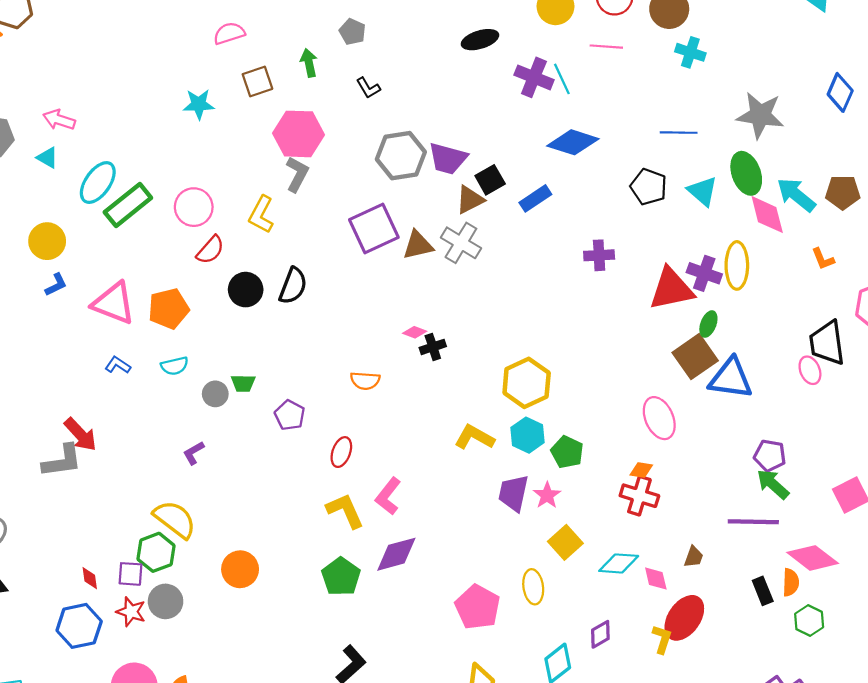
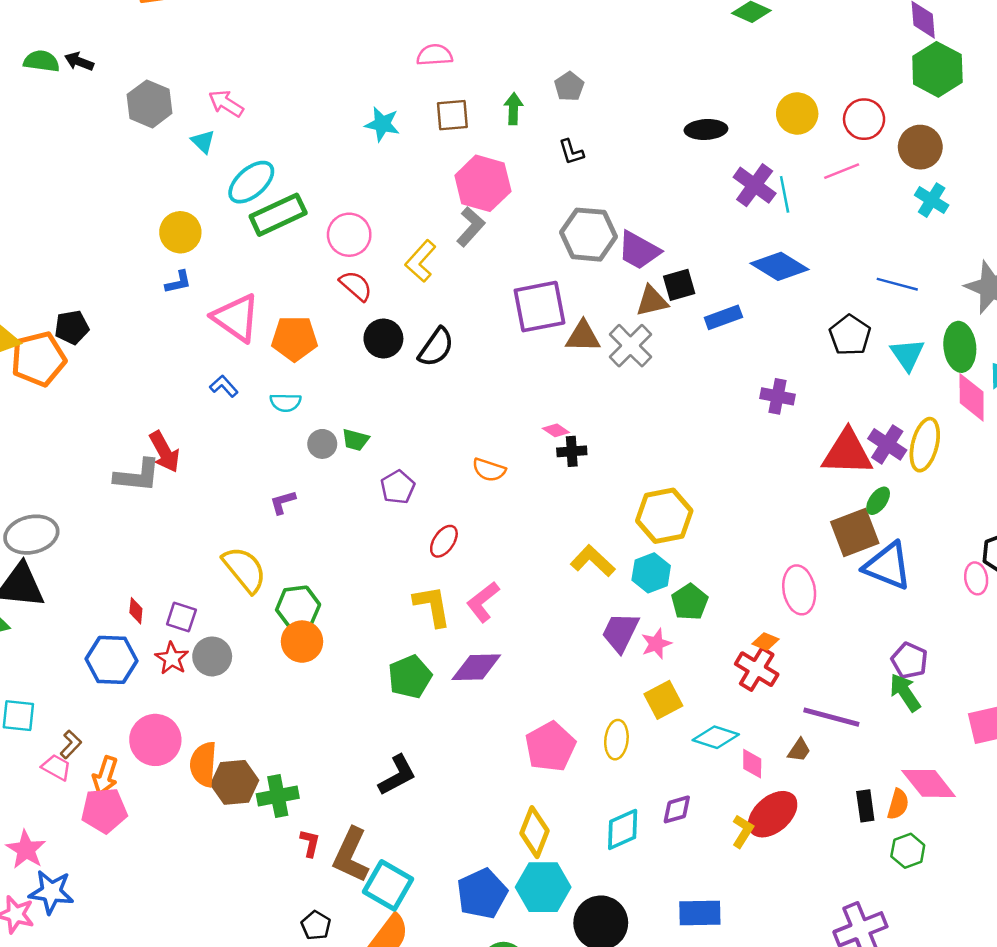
pink line: (606, 47) -> (842, 171), turned -40
red semicircle: (210, 250) -> (356, 286), turned -104
purple line: (753, 522) -> (831, 717), moved
green hexagon: (156, 552) -> (298, 607), moved

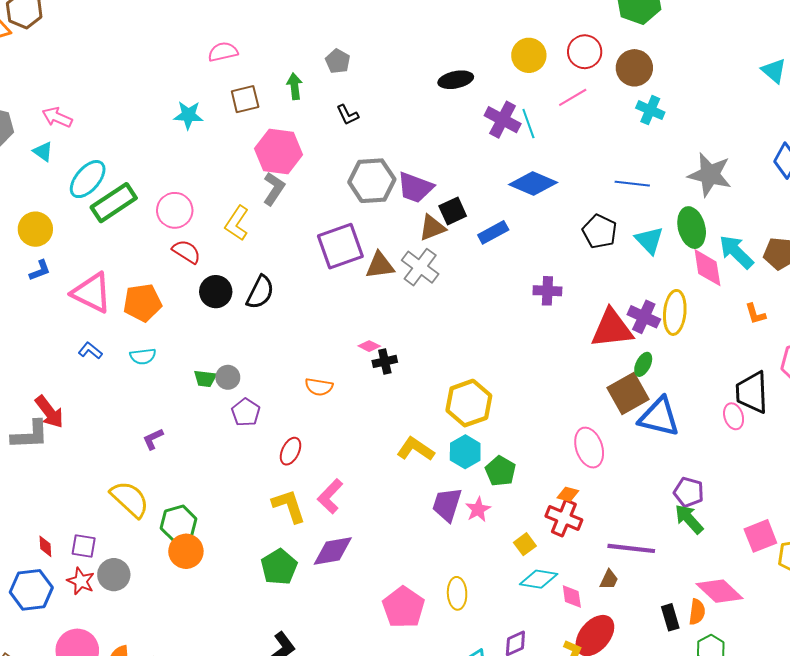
gray circle: (322, 444) -> (228, 377), moved
yellow square: (663, 700) -> (525, 544), moved, size x0.7

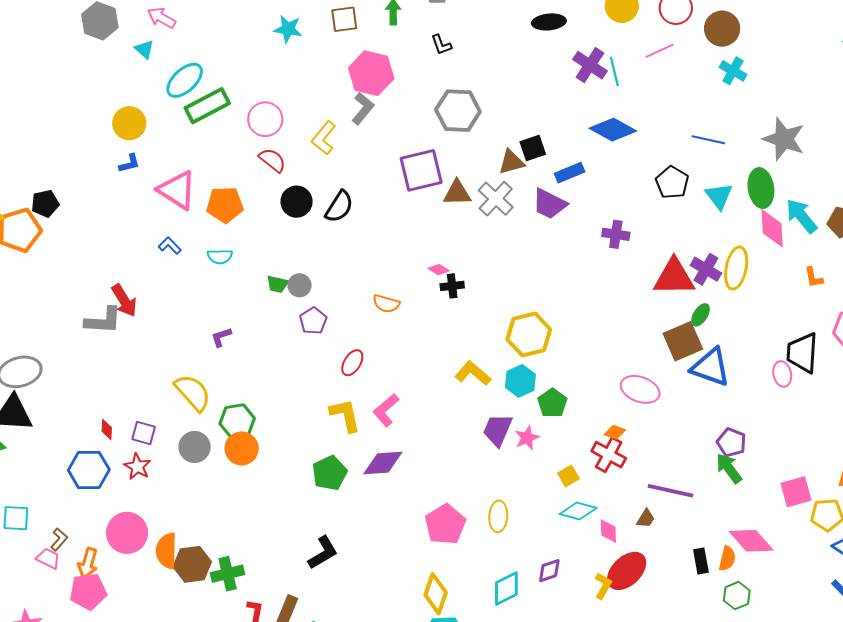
purple trapezoid: (415, 188) -> (549, 204), moved
pink ellipse: (589, 448) -> (640, 389), turned -57
gray circle: (114, 575) -> (195, 447), moved

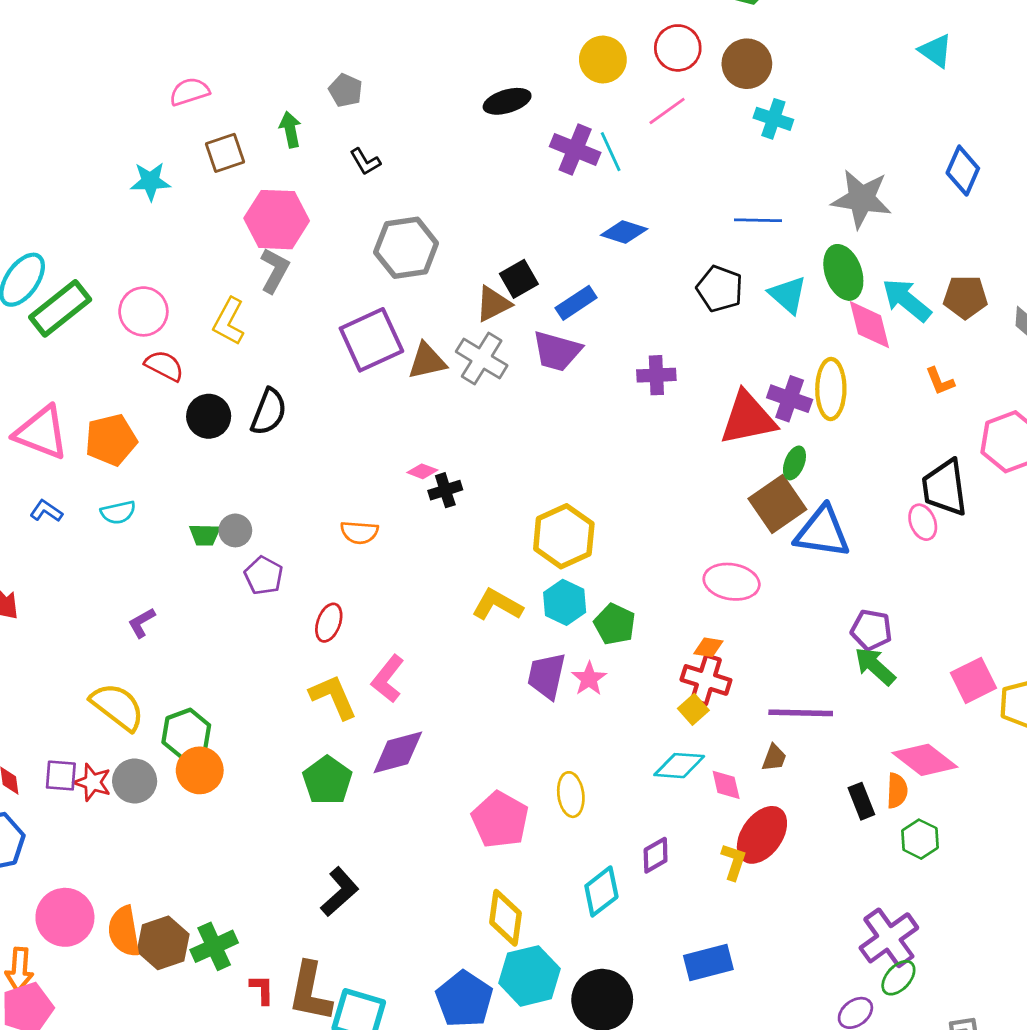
blue diamond: (613, 130) -> (624, 232), size x0.7
red star: (137, 467) -> (93, 782), moved
yellow square: (568, 476) -> (693, 709), moved

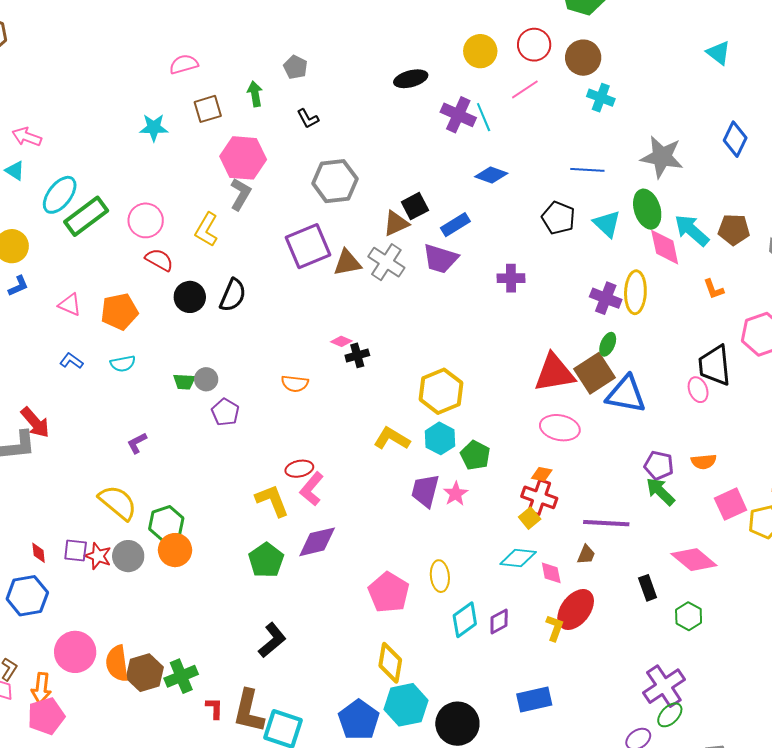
red triangle: (748, 418) -> (554, 373), moved
pink triangle: (41, 433) -> (70, 305), size x0.6
red ellipse: (329, 623) -> (299, 469), moved, turned 56
orange semicircle: (897, 791) -> (704, 462), moved, turned 80
cyan diamond: (601, 891) -> (465, 620), moved

